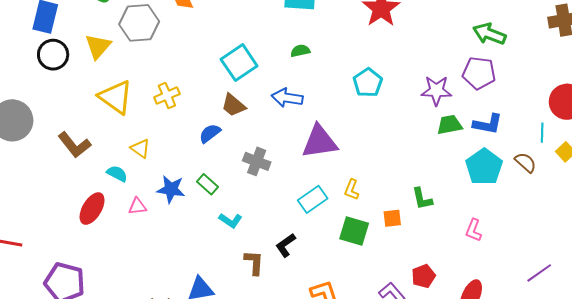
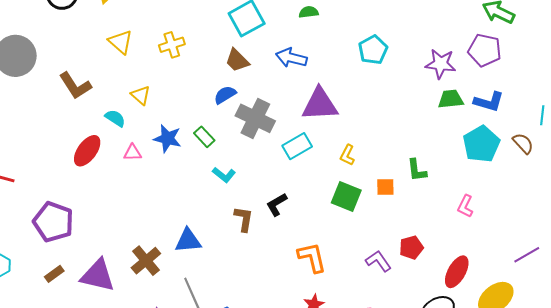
yellow triangle: (116, 97) -> (121, 42), size x0.7
blue semicircle: (210, 133) -> (225, 95), moved
gray cross: (257, 161) -> (255, 118), size x1.4
cyan rectangle: (313, 199) -> (297, 146), moved

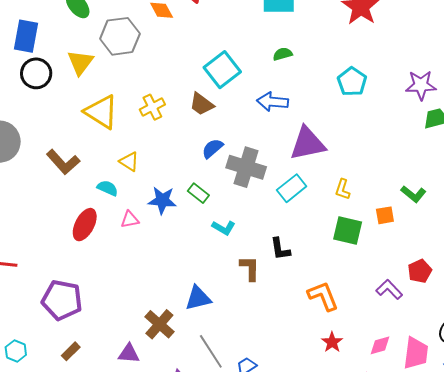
yellow triangle: (121, 42) -> (101, 112), size x1.4
brown trapezoid: (237, 60) -> (201, 104), moved
green L-shape: (417, 170) -> (413, 194), turned -35
black L-shape: (277, 204) -> (280, 249), turned -60
purple triangle: (98, 275) -> (129, 354), moved, size x0.6

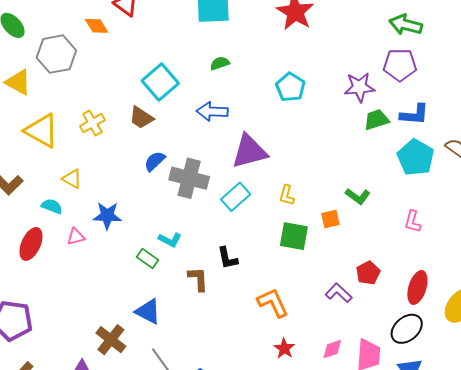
yellow triangle: (80, 62) -> (18, 82), turned -36
green rectangle: (198, 193) -> (147, 258), moved
blue triangle: (198, 298) -> (148, 311), turned 44

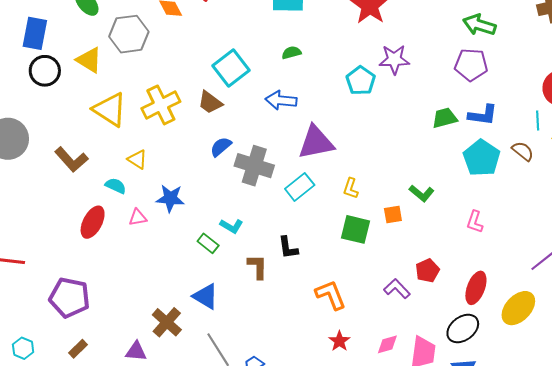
purple star: (360, 87) -> (394, 60), moved
yellow cross: (92, 123) -> (161, 105), size x1.5

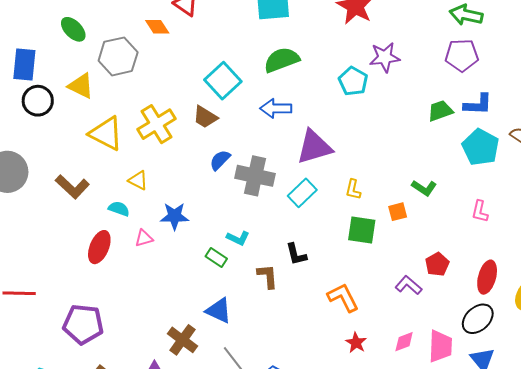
green semicircle: (291, 53) -> (282, 60), size x1.8

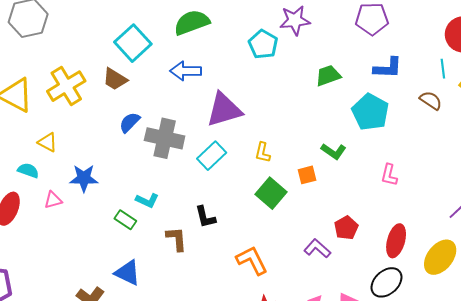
green trapezoid: (440, 111) -> (328, 75), moved
cyan pentagon: (481, 147) -> (370, 112), moved
green square: (362, 230) -> (271, 193), turned 32

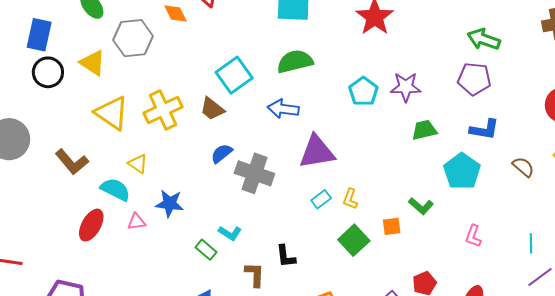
purple star: (295, 20) -> (406, 87), moved
cyan line: (443, 69) -> (531, 243), moved
cyan rectangle: (212, 156) -> (321, 199), moved, size x0.7
cyan semicircle: (28, 170) -> (115, 189), size x1.4

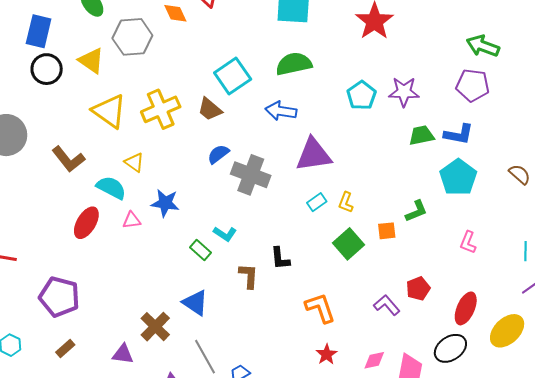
blue L-shape: (484, 130) -> (459, 134), moved
green L-shape: (421, 206) -> (416, 211), turned -65

